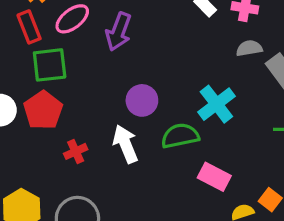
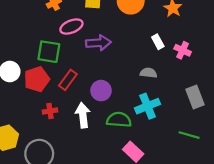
red rectangle: (29, 27) -> (68, 80), moved, turned 42
purple arrow: (119, 32) -> (98, 43), turned -130
gray semicircle: (249, 48) -> (148, 73), moved

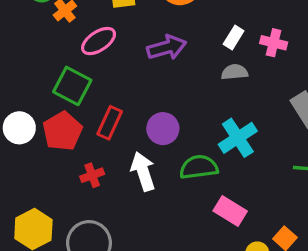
white rectangle: (158, 42) -> (234, 37), turned 72
purple arrow: (98, 43) -> (167, 47), moved
green square: (49, 52) -> (72, 86), turned 30
gray semicircle: (148, 73) -> (235, 72), moved

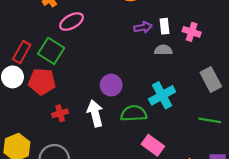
white rectangle: (234, 37) -> (164, 26), turned -42
purple arrow: (167, 47) -> (143, 27), moved, size x0.7
red rectangle: (110, 123) -> (22, 52), moved
red pentagon: (62, 131) -> (42, 82), turned 30

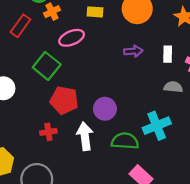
purple arrow: (143, 27) -> (133, 51), moved
gray semicircle: (163, 50) -> (173, 87), moved
red rectangle: (22, 52) -> (20, 26), moved
red pentagon: (42, 82) -> (64, 100), moved

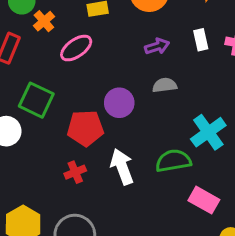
green square: (47, 66) -> (36, 100), moved
gray semicircle: (173, 87) -> (165, 85), moved
purple circle: (105, 109) -> (119, 103), moved

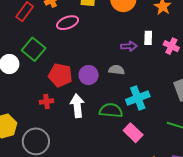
purple arrow: (157, 46) -> (129, 46), moved
gray semicircle: (165, 85) -> (117, 70), moved
purple circle: (119, 103) -> (89, 75), moved
pink rectangle: (204, 200) -> (133, 133), moved

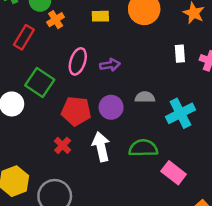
pink ellipse: (68, 23) -> (78, 61), moved, turned -45
purple arrow: (129, 46) -> (110, 65), moved
cyan cross: (138, 98) -> (180, 113), moved
red cross: (46, 101) -> (63, 145), turned -32

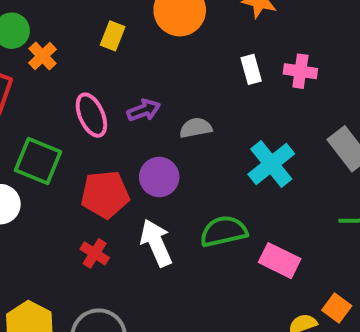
yellow rectangle: (100, 16) -> (113, 36), turned -56
pink ellipse: (78, 61) -> (91, 115), turned -30
gray semicircle: (145, 97) -> (196, 128), moved

